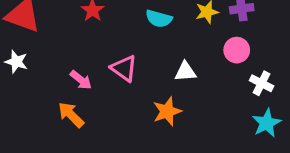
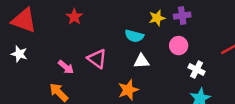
cyan semicircle: (159, 19) -> (134, 36), moved

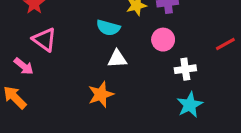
pink triangle: (97, 59) -> (44, 40), moved
white cross: (197, 70) -> (185, 69), turned -35

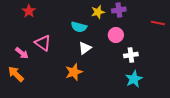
pink triangle: (44, 40) -> (43, 43), moved
red line: (225, 44) -> (158, 23), moved, turned 40
white triangle: (117, 59) -> (85, 48), turned -32

